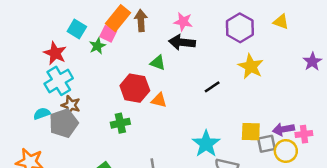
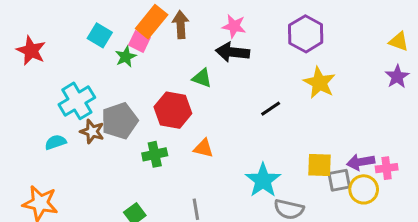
yellow triangle: (281, 22) -> (399, 41), moved
red star: (55, 53) -> (31, 51), moved
orange triangle: (159, 100) -> (203, 148), moved
gray pentagon: (64, 123) -> (120, 121), moved

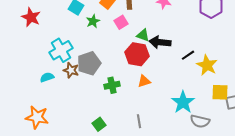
pink square: (139, 41) -> (121, 22), moved, turned 32
black arrow: (232, 52) -> (160, 42), moved
yellow star: (319, 83) -> (207, 65), moved
red hexagon: (173, 110) -> (137, 54), moved
orange triangle: (203, 148) -> (144, 81), turned -32

